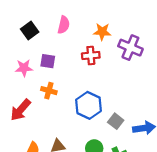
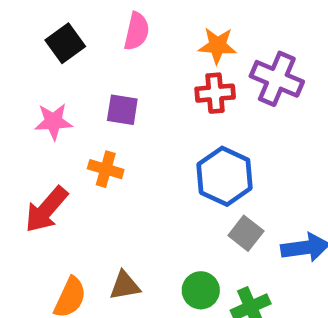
red cross: (91, 55) -> (215, 93), moved
purple square: (48, 61) -> (122, 110), moved
blue hexagon: (89, 105) -> (225, 176), moved

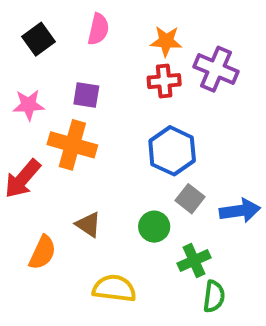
orange cross: (106, 169) -> (72, 145), size x1.6
brown triangle: (125, 286) -> (88, 225), moved, turned 44
green circle: (201, 290) -> (154, 227), moved

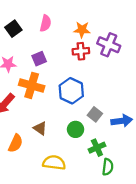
purple square: (86, 95) -> (39, 59), turned -32
blue hexagon: (172, 151) -> (71, 91), moved

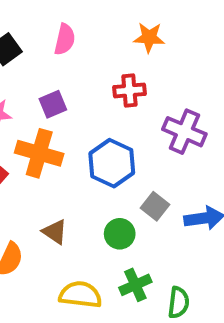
orange star: (82, 30) -> (149, 37), moved
purple cross: (109, 45) -> (184, 132), moved
green cross: (97, 148) -> (135, 285), moved

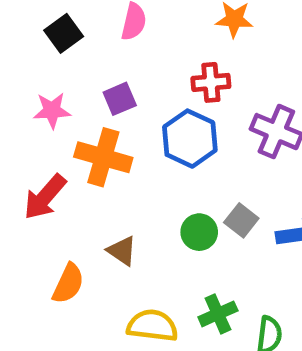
blue hexagon: (112, 163) -> (190, 139), moved
green circle: (120, 234) -> (199, 232), moved

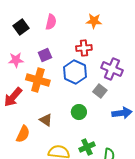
gray square: (241, 220) -> (100, 91), moved

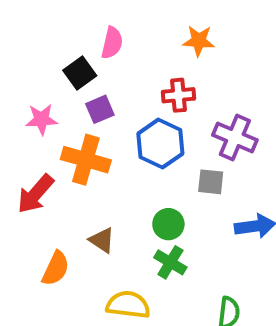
black square: (21, 27) -> (80, 73), moved
gray square: (100, 91) -> (211, 182), turned -32
green cross: (87, 147) -> (170, 262), moved, turned -35

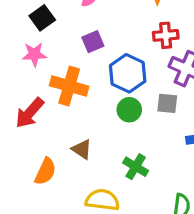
black square: (80, 73) -> (42, 18), moved
red cross: (178, 95) -> (166, 35), moved
purple square: (100, 109) -> (93, 42), moved
green circle: (168, 224) -> (129, 110), moved

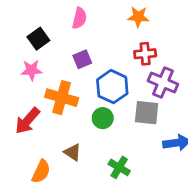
gray square: (167, 103) -> (147, 113), size x1.4
green circle: (129, 110) -> (103, 118), moved

